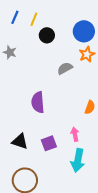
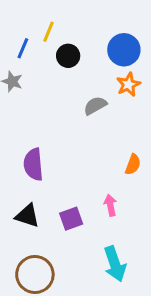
blue line: (15, 17) -> (23, 48), moved
purple semicircle: (38, 102) -> (33, 164), moved
cyan arrow: (78, 160) -> (115, 264), moved, turned -30

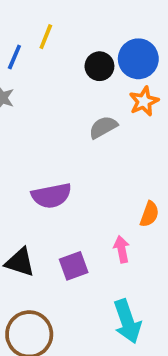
black circle: (68, 56) -> (99, 66), moved
purple semicircle: (33, 164) -> (51, 196), moved, turned -96
orange semicircle: (133, 164) -> (149, 214), moved

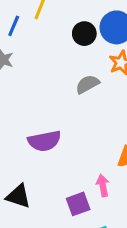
purple square: (74, 266) -> (78, 204), moved

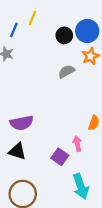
purple semicircle: (44, 141) -> (22, 123), moved
purple square: (78, 204) -> (60, 157), turned -35

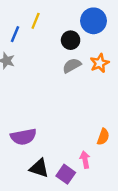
blue circle: (87, 31) -> (94, 21), moved
gray semicircle: (66, 71) -> (72, 66), moved
black triangle: (17, 151) -> (39, 168), moved

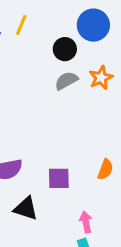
pink arrow: (85, 160) -> (86, 222), moved
purple square: (66, 174) -> (59, 178), moved, turned -36

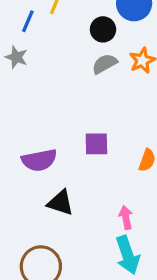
purple square: (59, 178) -> (96, 144), moved

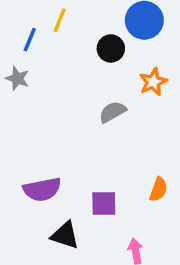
gray semicircle: (105, 64) -> (113, 112), moved
purple square: (96, 144) -> (104, 204), moved

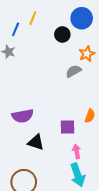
gray semicircle: (113, 112) -> (74, 71), moved
purple square: (104, 204) -> (67, 127), moved

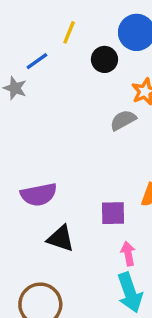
yellow line: (33, 18) -> (69, 32), moved
blue line: (16, 29) -> (37, 61), moved, turned 32

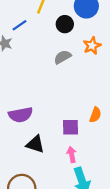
gray semicircle: (123, 120) -> (63, 57), moved
pink arrow: (128, 254) -> (72, 154), moved

